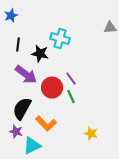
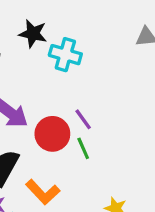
black star: (40, 54) -> (33, 34), moved

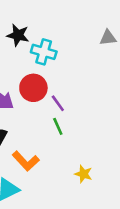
red circle: (52, 134) -> (33, 88), moved

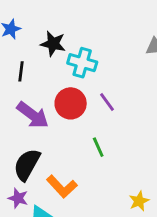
purple line: (58, 103) -> (107, 102), moved
yellow star: (84, 174) -> (139, 201), moved, turned 30

